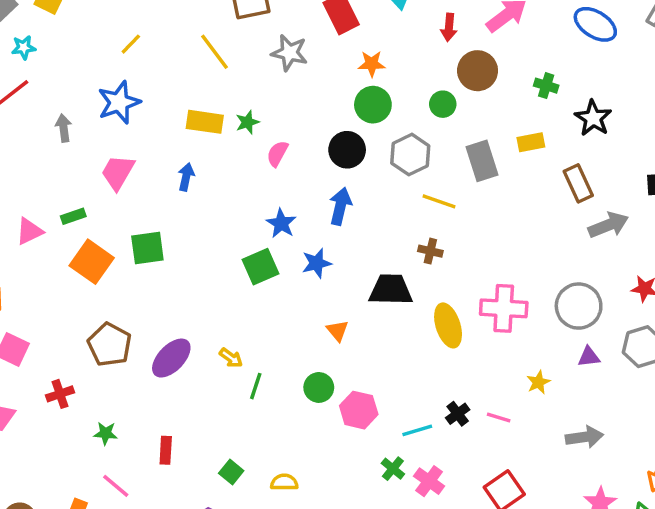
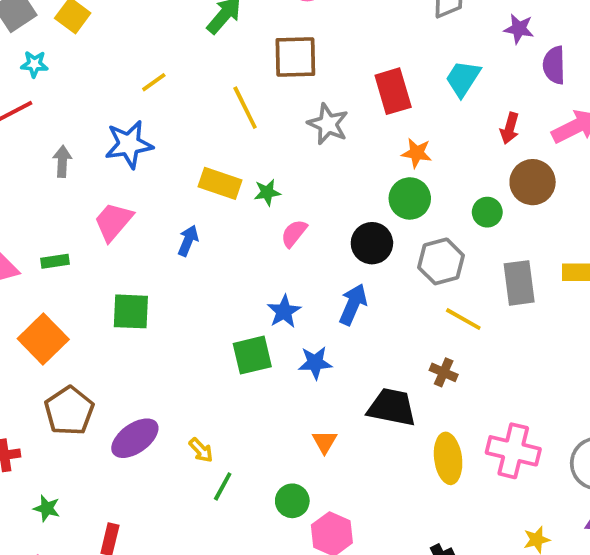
orange square: (92, 262) -> (43, 339), moved

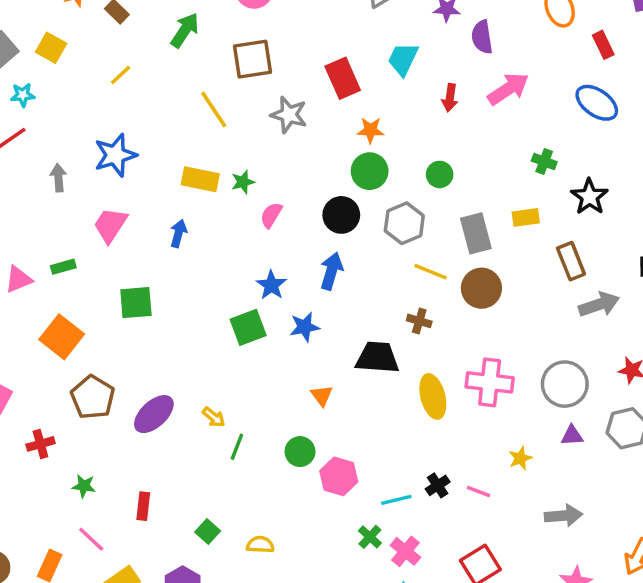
yellow line: (154, 82) -> (121, 75), moved
brown circle: (533, 182) -> (481, 288), moved

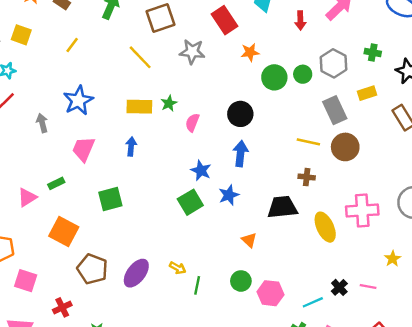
green circle: (370, 171) -> (274, 77), moved
gray hexagon: (404, 223) -> (334, 63), moved

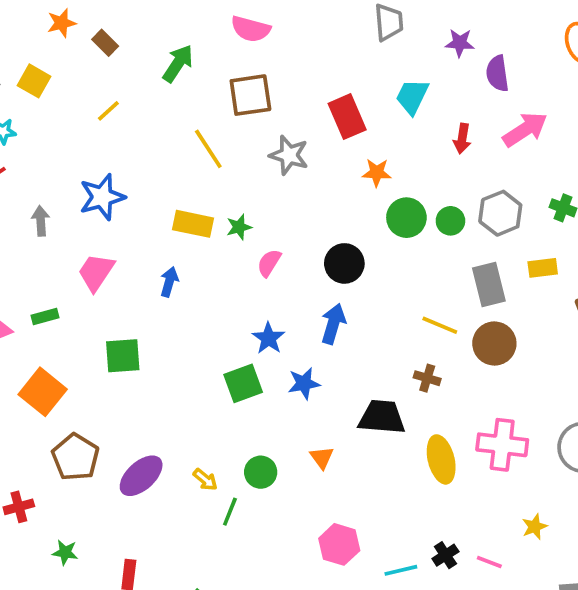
green circle: (241, 281) -> (261, 472), moved

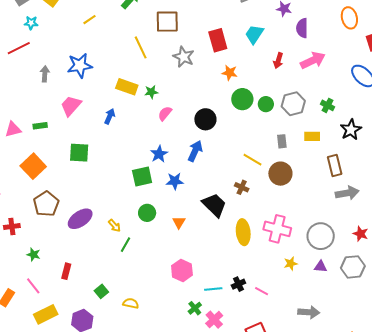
gray rectangle: (489, 285) -> (282, 141), size x0.6
black trapezoid: (382, 417) -> (214, 205), turned 32
green circle: (261, 472) -> (147, 213), moved
yellow star: (535, 527) -> (291, 264), moved

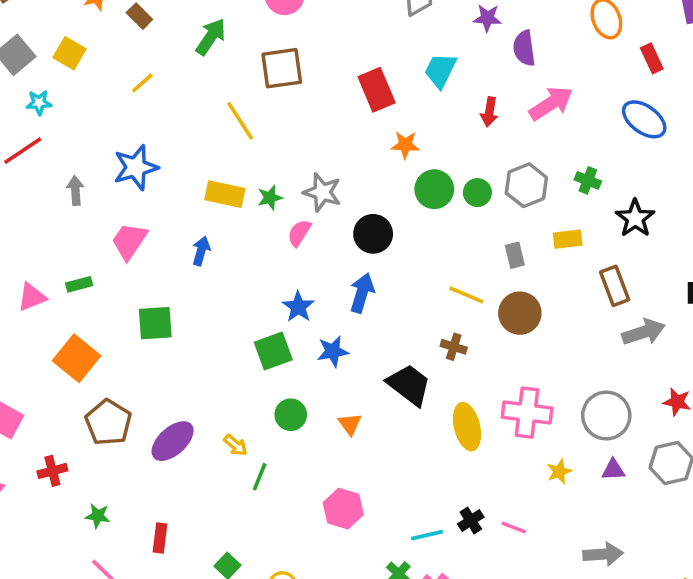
gray star: (184, 57) -> (322, 192), moved
pink hexagon: (182, 270) -> (343, 509), moved

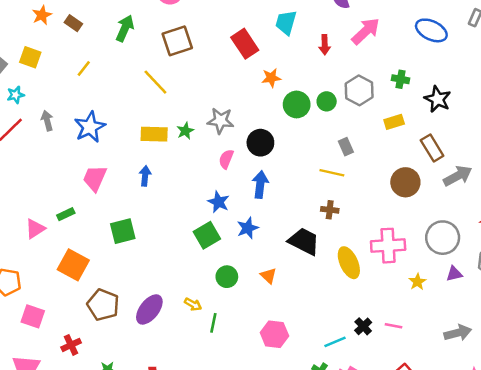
gray arrow: (75, 190) -> (47, 121), moved
pink semicircle: (299, 233) -> (226, 159), moved
gray rectangle: (515, 255) -> (346, 147), moved
brown circle: (520, 313) -> (405, 182), moved

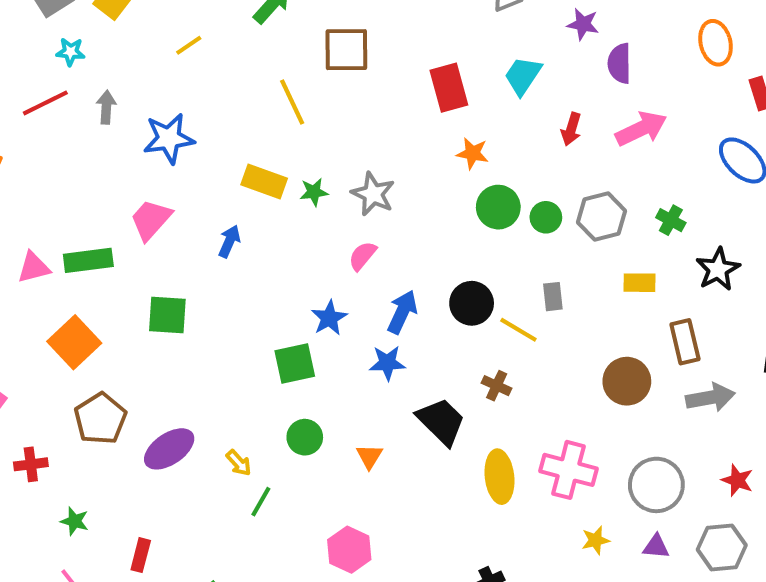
black circle: (260, 143) -> (472, 303), moved
green rectangle: (66, 214) -> (88, 260), size x1.6
blue star: (248, 228) -> (387, 363), moved

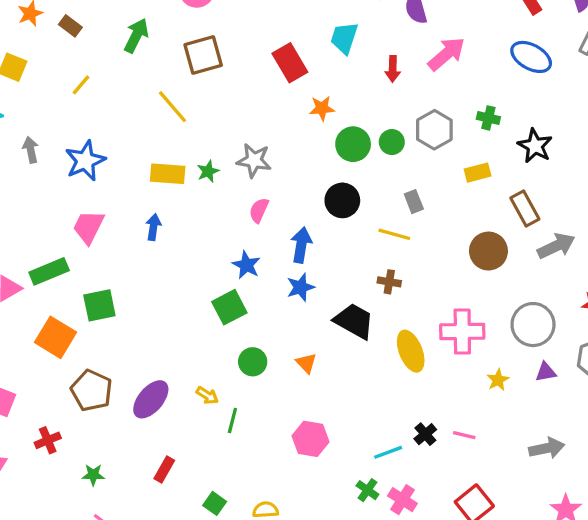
black circle: (472, 303) -> (342, 200), moved
green square: (167, 315) -> (99, 305), moved
red rectangle: (141, 555) -> (164, 469), moved, turned 30

